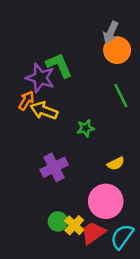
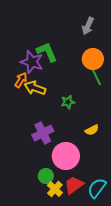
orange circle: (117, 50) -> (93, 59), moved
pink circle: (106, 201) -> (66, 156), moved
yellow cross: (74, 225) -> (55, 189), moved

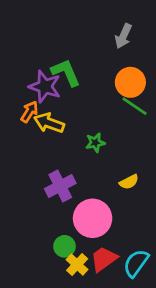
green line: (96, 76) -> (135, 106), turned -30

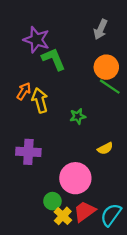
purple star: (45, 87) -> (36, 40), moved
yellow arrow: (49, 123) -> (40, 100), turned 55
purple cross: (60, 186) -> (28, 152), moved, turned 30

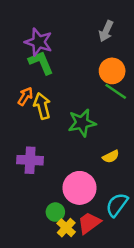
green L-shape: (54, 59) -> (41, 62), moved
green star: (78, 116) -> (82, 123), size x1.6
cyan semicircle: (111, 215) -> (117, 205), moved

